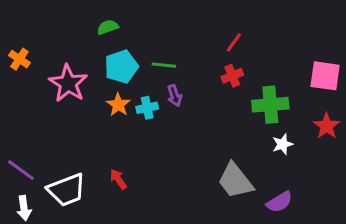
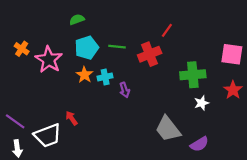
orange cross: (19, 59) -> (22, 49), moved
red cross: (232, 76) -> (150, 54), moved, size x1.5
purple arrow: (175, 96) -> (125, 90), moved
red arrow: (118, 179) -> (71, 118), moved

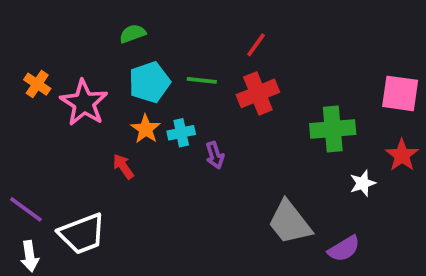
red line: (167, 30) -> (256, 45), moved
white star: (202, 103) -> (363, 183), moved
red arrow: (71, 118) -> (123, 166), moved

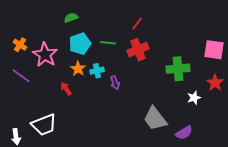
purple line: (26, 209) -> (21, 76), moved

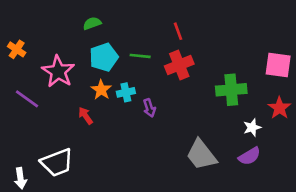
red line: (137, 24) -> (178, 31), turned -56
orange cross: (20, 45) -> (17, 49), moved
purple semicircle: (184, 133) -> (249, 156), moved

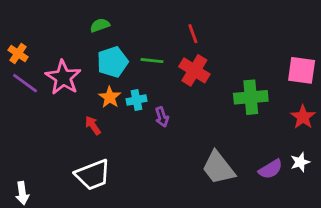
red cross: (179, 65) -> (194, 70), turned -36
purple line: (27, 99) -> (25, 83), moved
white star: (252, 127) -> (300, 162), moved
white trapezoid: (57, 163) -> (93, 175), moved

